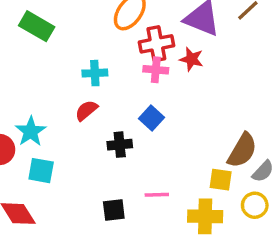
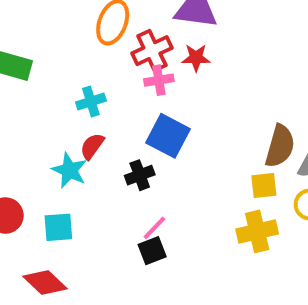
blue square: (152, 118) -> (168, 136), size x1.5
cyan star: (31, 131) -> (69, 170), moved
pink line: (157, 195) -> (154, 228), moved, turned -30

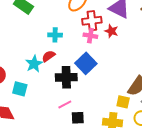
black cross: (140, 175) -> (66, 77), size x1.5
black square: (152, 251) -> (78, 118), moved

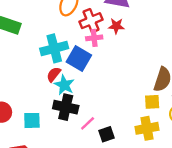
cyan cross: (55, 35) -> (54, 48), size x1.6
blue square: (86, 63) -> (79, 59), moved
cyan star: (34, 64) -> (64, 85), moved
black cross: (66, 77) -> (66, 107), moved, turned 30

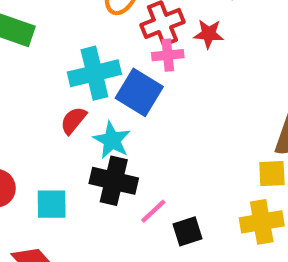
red semicircle: (54, 74) -> (73, 120), moved

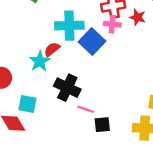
cyan star: (112, 140) -> (40, 61), moved
cyan square: (52, 204) -> (28, 104), moved
pink line: (153, 211) -> (86, 109), turned 49

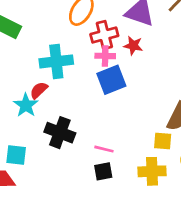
blue square: (92, 42) -> (111, 80), moved, turned 30
pink line: (86, 109) -> (104, 149), moved

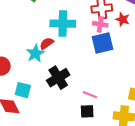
black cross: (60, 133) -> (58, 78), turned 30

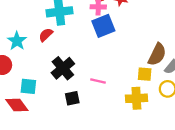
cyan star: (35, 53) -> (17, 41), moved
black square: (87, 111) -> (72, 98), moved

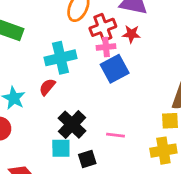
cyan square: (28, 86) -> (61, 148), moved

